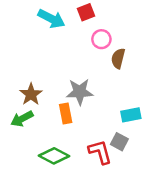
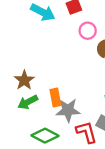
gray star: (80, 92) -> (68, 110), moved
green arrow: (22, 119) -> (28, 102), moved

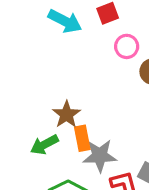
brown star: (24, 80) -> (66, 115), moved

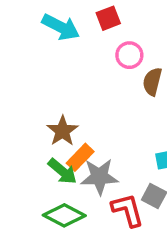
orange rectangle: (82, 138) -> (80, 157), turned 55
green arrow: (44, 145) -> (62, 171), moved, turned -112

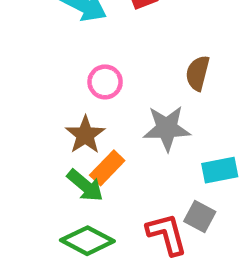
pink circle: (129, 55) -> (105, 82), moved
gray star: (99, 177) -> (167, 128), moved

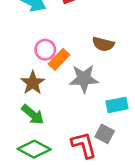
brown semicircle: (198, 73) -> (103, 44), turned -90
orange rectangle: (107, 168) -> (59, 59), moved

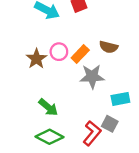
orange rectangle: (59, 59) -> (80, 54), moved
brown star: (33, 83) -> (36, 59), moved
red L-shape: (84, 145) -> (92, 133), turned 55

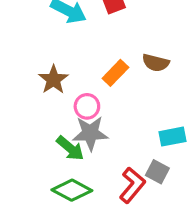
pink circle: (59, 52) -> (87, 106), moved
gray star: (92, 76) -> (90, 133), moved

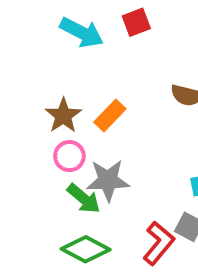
orange rectangle: (115, 73) -> (110, 116), moved
pink circle: (87, 106) -> (69, 156), moved

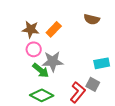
brown star: (63, 116) -> (31, 29), turned -30

